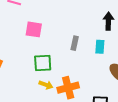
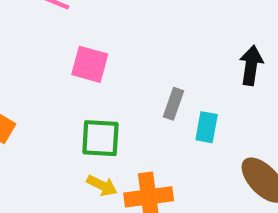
cyan rectangle: (100, 47) -> (207, 127), moved

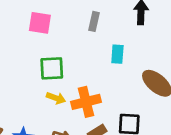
gray rectangle: (174, 104) -> (94, 21), moved

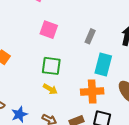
cyan rectangle: (117, 54) -> (103, 64), size x1.5
orange cross: (86, 102) -> (92, 92), moved

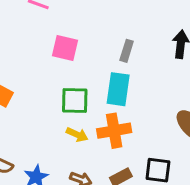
cyan rectangle: (103, 64) -> (118, 89), moved
orange cross: (92, 92) -> (114, 131), moved

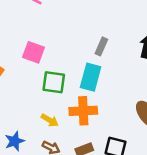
pink square: (65, 48) -> (34, 52), moved
yellow arrow: (77, 135) -> (50, 120), moved

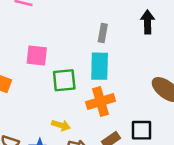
yellow arrow: (50, 120) -> (61, 125), moved

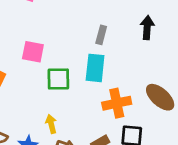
orange cross: (101, 102) -> (117, 103), moved
yellow arrow: (61, 125) -> (51, 124), turned -126

